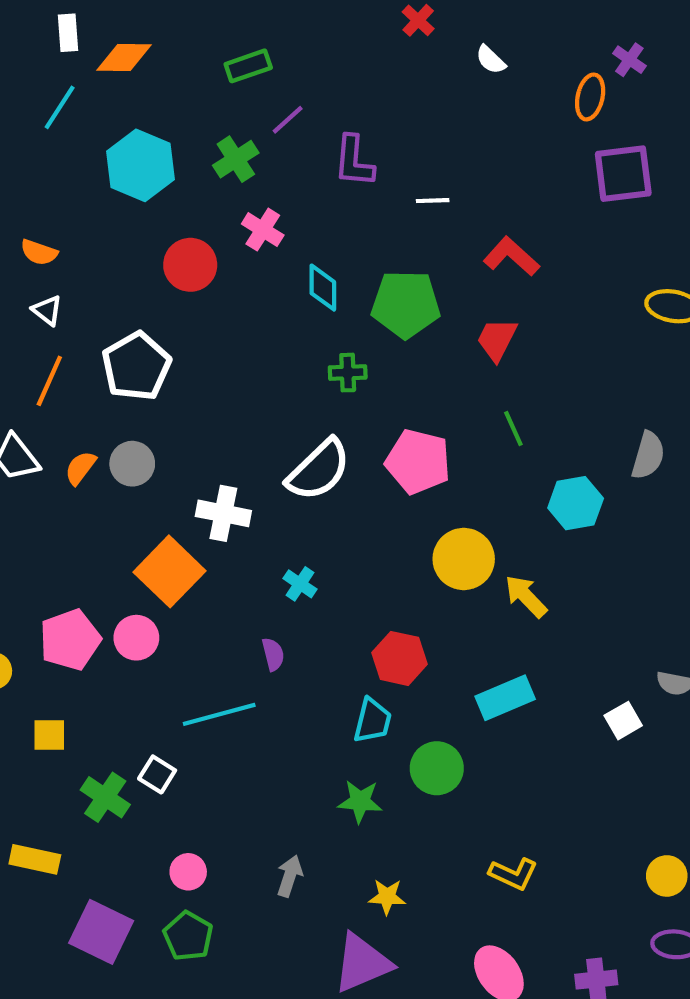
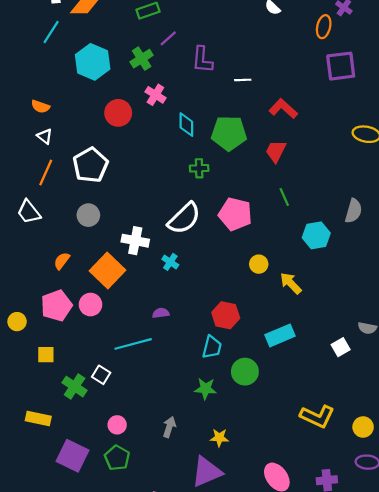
orange semicircle: (80, 468) -> (62, 261), moved
yellow circle: (464, 559) -> (259, 264), size x0.6
cyan cross: (300, 584) -> (170, 262), moved
purple semicircle: (273, 654) -> (161, 313), turned -84
yellow L-shape: (513, 874) -> (317, 416), moved, size x1.4

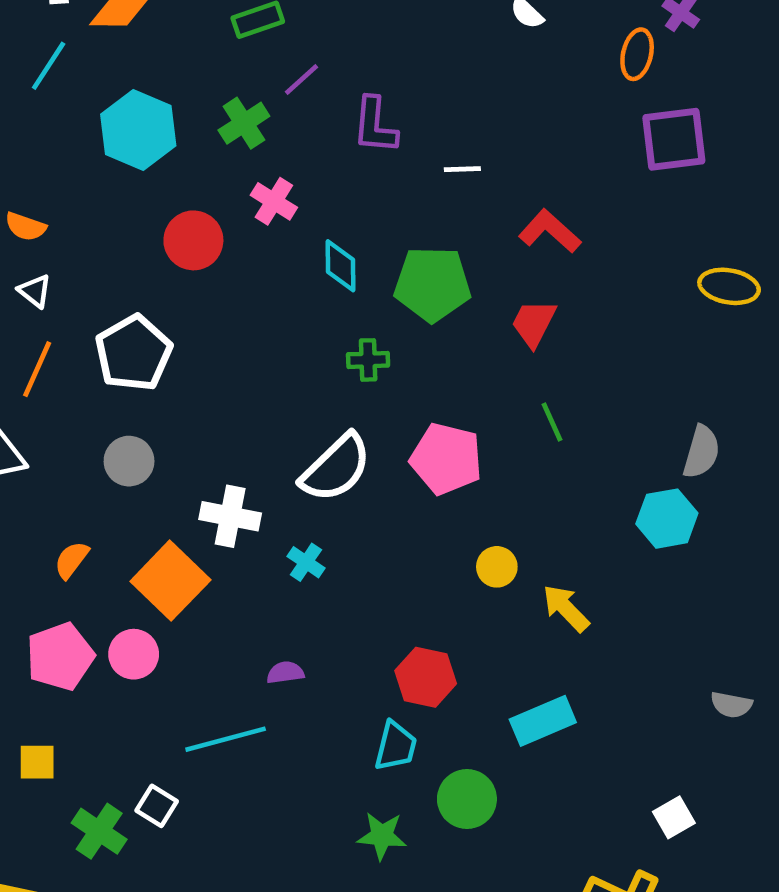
cyan hexagon: (316, 235) -> (667, 519), moved
white square: (341, 347) -> (674, 817), moved

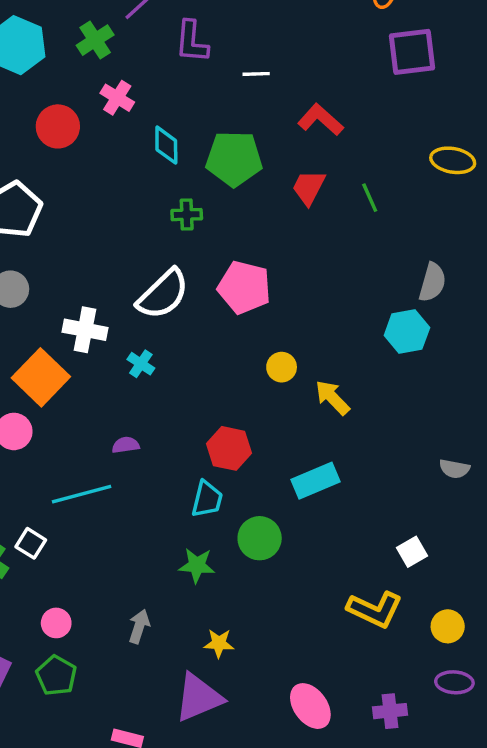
green line: (552, 422) -> (370, 198), moved

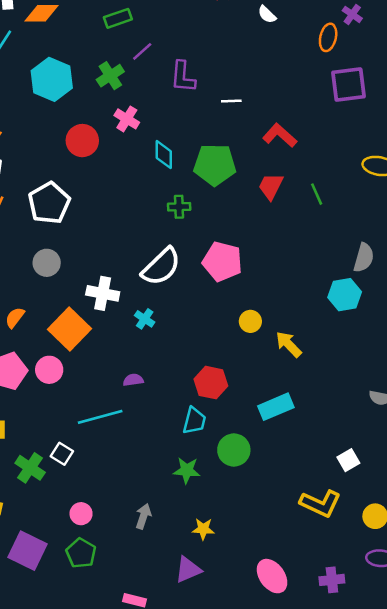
purple triangle: (199, 698) -> (188, 570), size x0.7

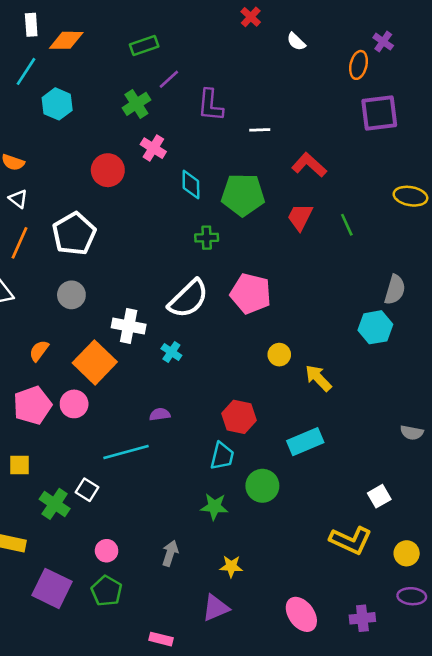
cyan hexagon: (52, 79) -> (57, 104), moved, size x0.7

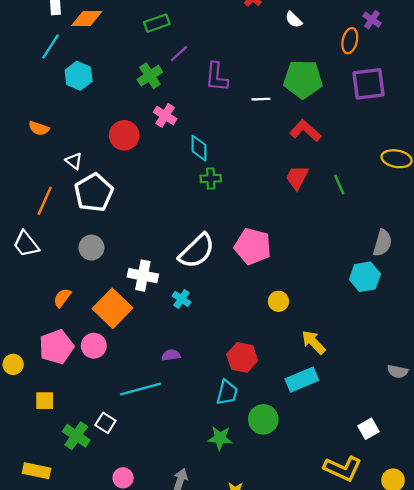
green pentagon: (243, 195) -> (303, 79), moved
white triangle: (18, 199) -> (74, 161), moved
green cross: (207, 238) -> (211, 179), moved
yellow arrow: (318, 378) -> (314, 342), moved

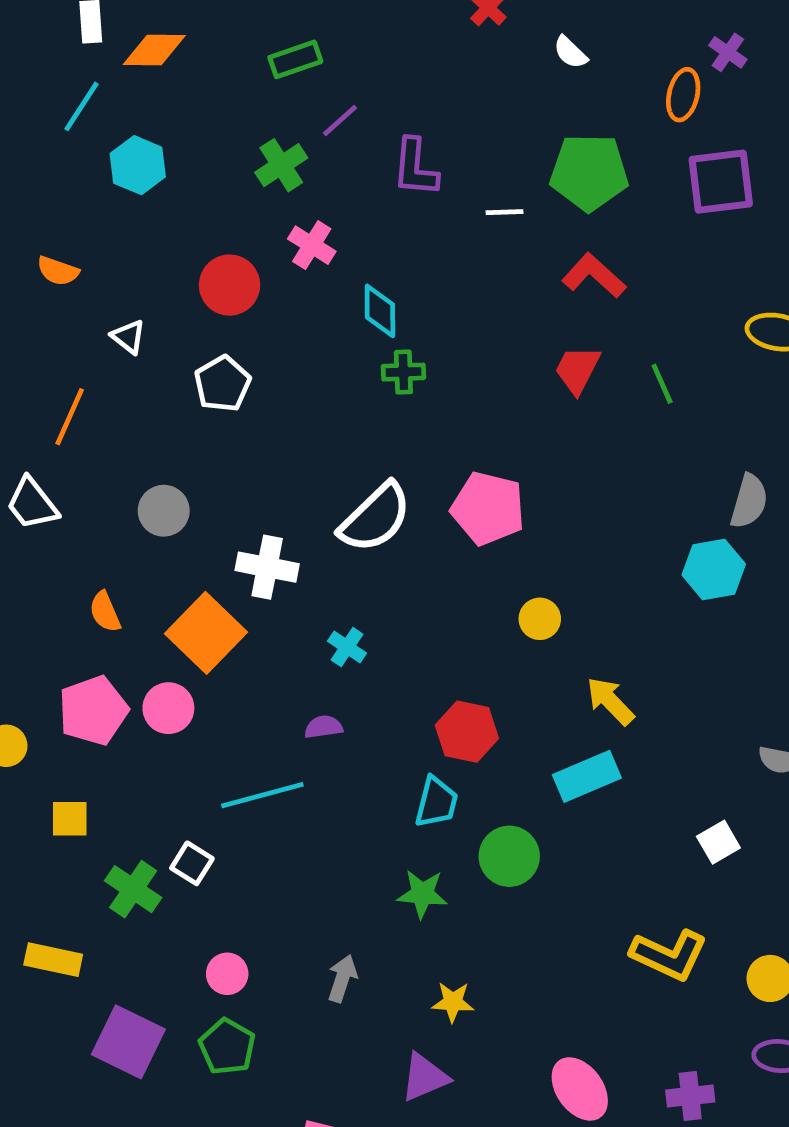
white pentagon: (94, 193) -> (222, 384), moved, size x0.7
orange semicircle: (62, 298) -> (105, 612), turned -60
cyan cross: (181, 299) -> (347, 647), moved
white square: (368, 429) -> (718, 842), moved

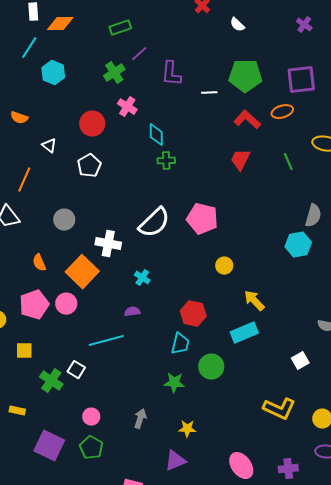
orange ellipse: (683, 95) -> (282, 112), moved, turned 60
green line: (662, 384) -> (288, 162), moved
yellow rectangle: (53, 960) -> (17, 411), size x0.7

